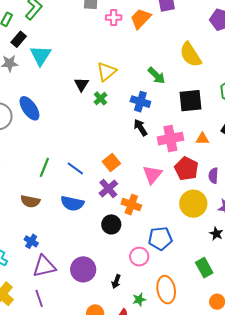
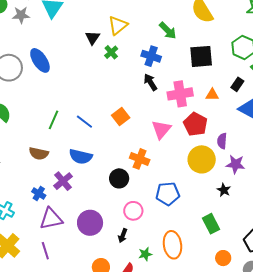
purple semicircle: (213, 176) -> (222, 141), moved
purple cross: (108, 188) -> (63, 181), moved
pink circle: (139, 257) -> (133, 211), moved

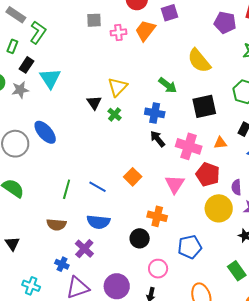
pink cross: (180, 94) -> (189, 146), turned 35

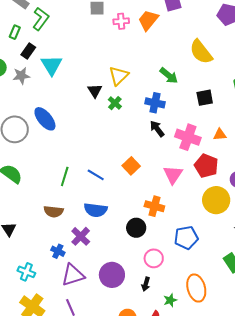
black square: (204, 106) -> (205, 98), size x0.7

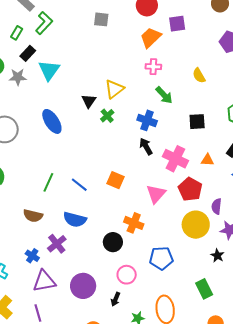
pink cross: (121, 21) -> (153, 67), moved
yellow semicircle: (201, 52) -> (199, 76), size x0.6
blue ellipse: (45, 119) -> (52, 121), moved
orange square: (131, 166) -> (116, 180), turned -30

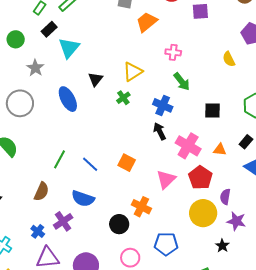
orange trapezoid: (151, 37) -> (147, 22), moved
yellow semicircle: (199, 76) -> (229, 59), moved
gray star: (18, 77) -> (35, 68), moved, turned 30
black triangle: (89, 101) -> (95, 79), moved
brown semicircle: (33, 216) -> (42, 192), turned -84

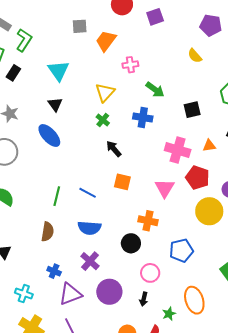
cyan triangle: (69, 48) -> (59, 71), moved
pink cross: (173, 52) -> (130, 65), moved
black triangle: (95, 79) -> (55, 104), moved
black arrow: (160, 131) -> (114, 149), moved
purple cross: (63, 221) -> (90, 261), moved

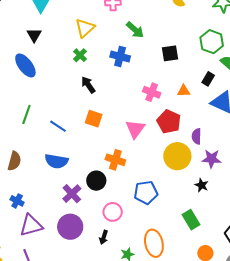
pink cross: (178, 150) -> (152, 92), size x0.7
green line: (57, 196) -> (26, 114), moved
purple cross: (90, 261) -> (72, 194), moved

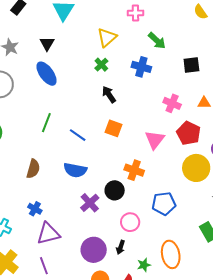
black triangle: (34, 35) -> (47, 44), moved
purple circle: (70, 227) -> (94, 250), moved

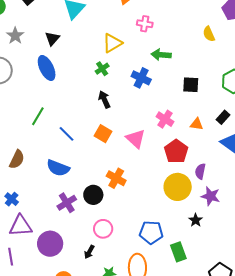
green arrow: (157, 41) -> (161, 55), turned 132
pink triangle: (155, 140) -> (136, 139), moved, turned -35
blue pentagon: (164, 204) -> (151, 232), moved
purple circle: (94, 250) -> (50, 244), moved

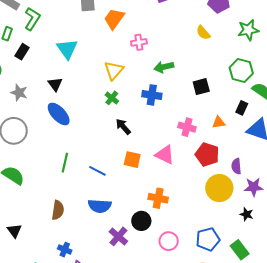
pink circle: (103, 229) -> (169, 241), moved

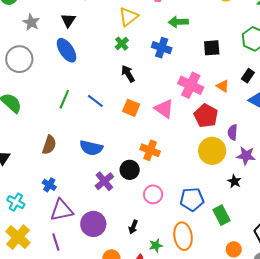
orange triangle: (219, 122) -> (223, 86), turned 32
pink cross: (187, 127) -> (191, 85), size x1.4
blue line: (97, 171) -> (95, 101), moved

